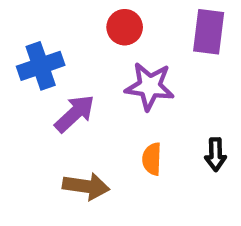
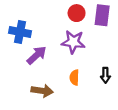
red circle: (125, 27) -> (77, 13), moved
blue cross: (41, 66) -> (20, 32), turned 30

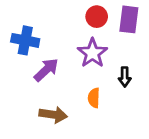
purple star: (73, 42) -> (92, 53), turned 30
black arrow: (105, 75) -> (125, 77), moved

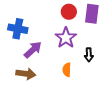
brown arrow: (53, 115) -> (26, 74), moved

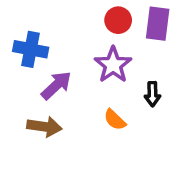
orange semicircle: (67, 70) -> (115, 120), turned -48

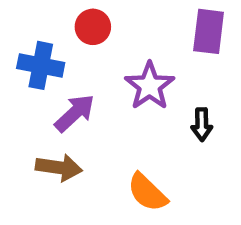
red circle: (118, 20) -> (93, 27), moved
orange semicircle: (115, 120) -> (147, 192), moved, size x1.4

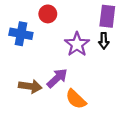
purple arrow: (75, 113) -> (57, 78), moved
black arrow: (202, 124) -> (104, 41), moved

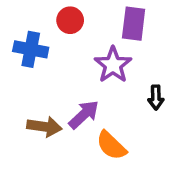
purple rectangle: (107, 16) -> (134, 24), moved
black arrow: (104, 41) -> (156, 97), moved

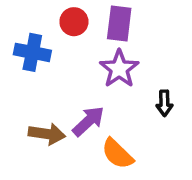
purple rectangle: (134, 24) -> (119, 24), moved

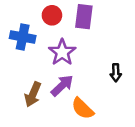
purple star: (119, 69) -> (62, 52), moved
brown arrow: (47, 134) -> (33, 94), turned 105

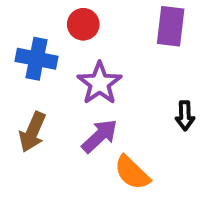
purple rectangle: (84, 17) -> (171, 26), moved
brown arrow: (33, 94) -> (32, 132), moved

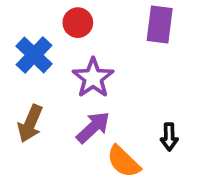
blue cross: (37, 59) -> (34, 55), turned 33
black arrow: (185, 116) -> (169, 137), moved

